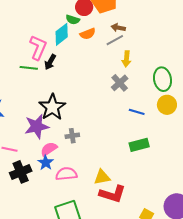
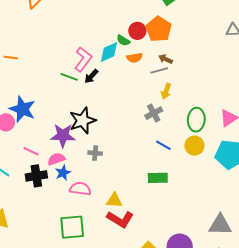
pink semicircle: (49, 149) -> (56, 159), moved

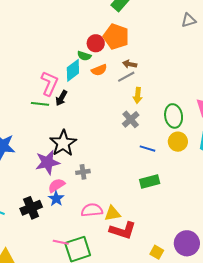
pink line: (31, 151) -> (61, 242), moved
pink semicircle: (56, 159) -> (56, 185), moved
pink semicircle: (80, 189) -> (92, 210), moved

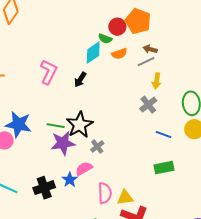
pink L-shape: (49, 83) -> (49, 72), moved
green line: (40, 104) -> (56, 126), moved
gray cross: (83, 172) -> (97, 147), moved, turned -32
pink semicircle: (56, 185) -> (84, 169), moved
pink semicircle: (92, 210) -> (105, 193), turned 90

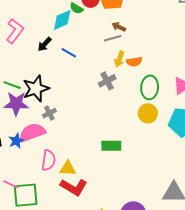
orange semicircle: (119, 54) -> (134, 62), moved
blue line: (164, 135) -> (69, 53), moved
pink semicircle: (84, 169) -> (32, 132), size x1.5

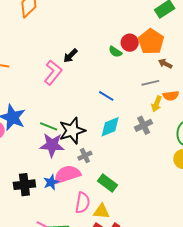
cyan diamond: (62, 20) -> (110, 127), moved
brown arrow: (119, 27) -> (165, 64), moved
black arrow: (45, 44) -> (70, 56), moved
orange semicircle: (134, 62) -> (171, 96), moved
green rectangle: (111, 146) -> (107, 183), moved, turned 36

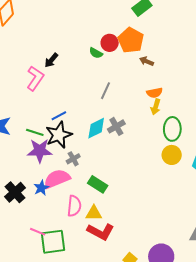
gray line: (150, 83) -> (106, 91), moved, turned -48
blue line: (106, 96) -> (59, 116), moved, turned -56
yellow arrow: (157, 104) -> (156, 107), moved
gray cross: (144, 125) -> (116, 126), moved
black cross: (24, 185) -> (15, 192), turned -30

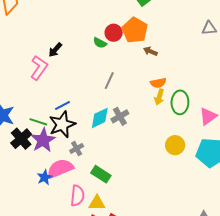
green ellipse: (172, 129) -> (180, 102), moved
purple star: (40, 151) -> (43, 140), turned -30
black cross: (15, 192) -> (21, 139), moved

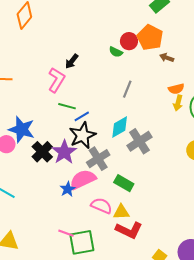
gray cross: (120, 116) -> (139, 141), moved, size x1.4
green line: (38, 122) -> (67, 106), moved
gray cross: (77, 148) -> (98, 159), size x1.6
pink semicircle: (77, 196) -> (101, 206), turned -70

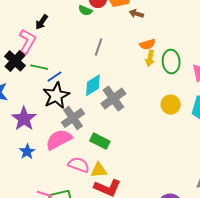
black cross: (42, 152) -> (15, 61), moved
purple star: (64, 152) -> (24, 119), moved
blue star: (68, 189) -> (27, 152), moved

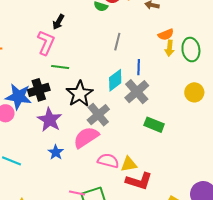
black cross: (15, 61) -> (39, 90), moved, turned 35
blue line: (55, 77) -> (139, 67), moved, turned -49
green rectangle: (100, 141) -> (154, 125), moved

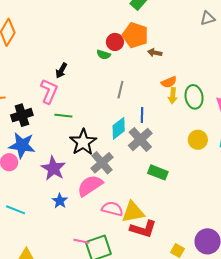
black cross: (39, 90) -> (22, 115), moved
yellow triangle: (129, 164) -> (133, 212), size x1.4

